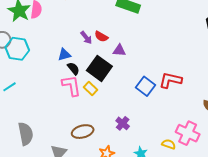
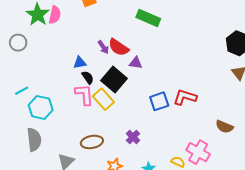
red semicircle: (101, 36) -> (119, 47), size x1.5
cyan hexagon: (17, 49) -> (41, 107), moved
blue square: (145, 86) -> (159, 101), turned 30
yellow rectangle: (90, 89) -> (103, 99), size x1.5

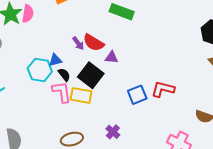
yellow rectangle: (103, 99) -> (81, 95), turned -35
cyan hexagon: (41, 107) -> (40, 70), moved

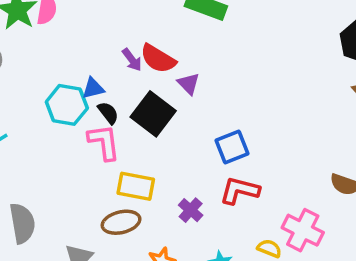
purple triangle: (112, 57) -> (189, 84), turned 40
red L-shape: (163, 89) -> (240, 191), moved
yellow rectangle: (81, 95) -> (136, 186), moved

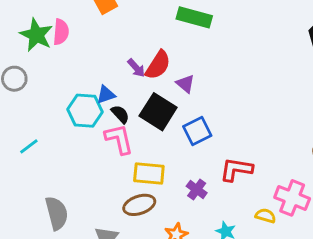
red semicircle: (158, 59) -> (158, 65), turned -84
blue square: (232, 147) -> (197, 131), moved

